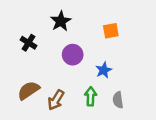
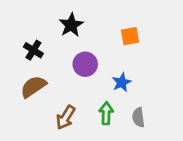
brown semicircle: (28, 90) -> (33, 87), moved

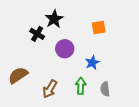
black cross: (33, 50) -> (37, 34), moved
brown semicircle: (33, 87) -> (18, 75), moved

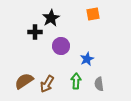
orange square: (99, 27) -> (93, 14), moved
black cross: (37, 34) -> (35, 32), turned -32
brown semicircle: (18, 75) -> (24, 81), moved

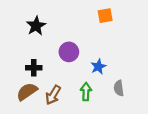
black star: (51, 18) -> (36, 26), moved
black cross: (35, 32) -> (34, 68), moved
gray semicircle: (99, 84) -> (119, 88), moved

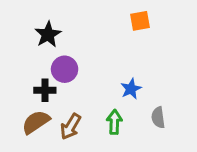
purple circle: (69, 52) -> (65, 69), moved

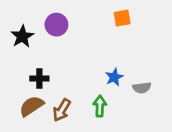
black star: (48, 34) -> (22, 36), moved
purple circle: (65, 69) -> (56, 25), moved
gray semicircle: (158, 118) -> (142, 88), moved, turned -90

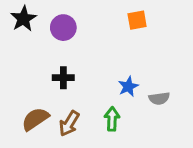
black star: (22, 36) -> (23, 19), moved
black cross: (39, 78) -> (63, 78), moved

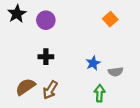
orange square: (137, 20) -> (110, 19), moved, turned -32
green arrow: (112, 119) -> (100, 93), moved

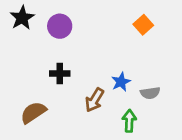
brown arrow: (50, 90) -> (94, 100), moved

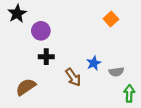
purple circle: (60, 26) -> (41, 31), moved
brown arrow: (94, 100) -> (73, 77), turned -66
green arrow: (129, 121) -> (129, 93), moved

